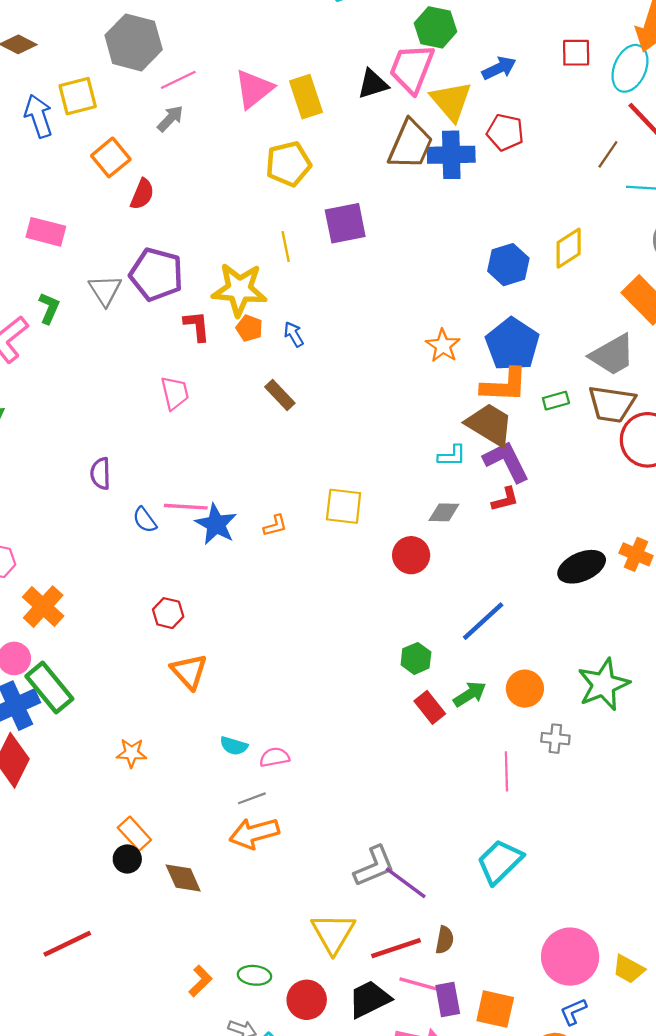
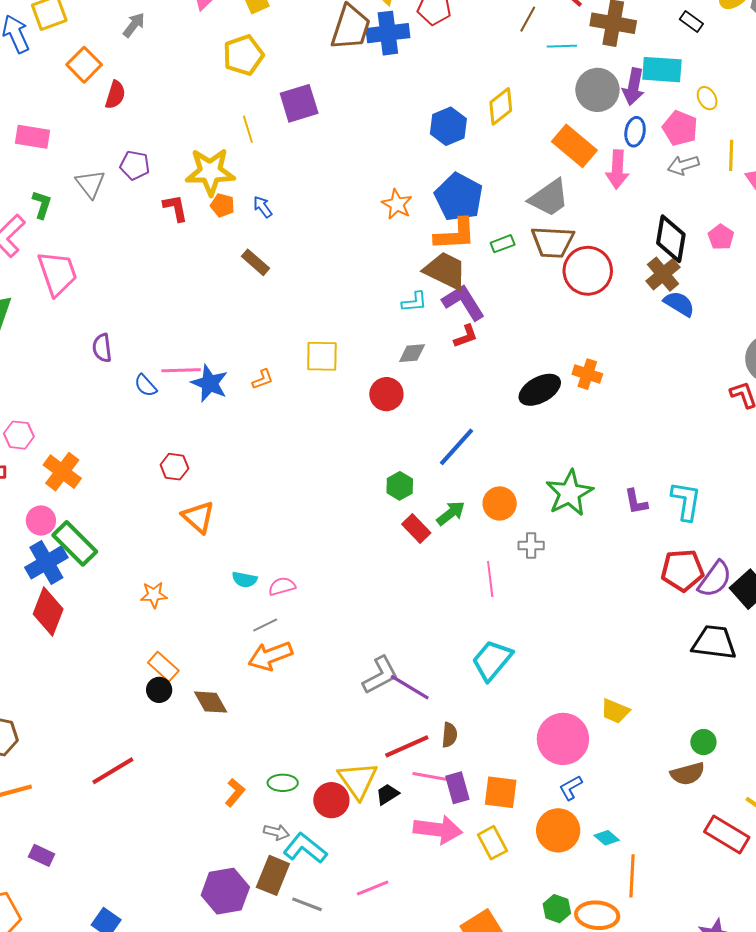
purple pentagon: (156, 274) -> (135, 165), size x0.6
pink trapezoid: (175, 393) -> (57, 273), moved, size x1.5
yellow triangle: (333, 933) -> (358, 780), moved
yellow trapezoid: (629, 969) -> (615, 711), moved
black trapezoid: (369, 999) -> (387, 794), size x0.6

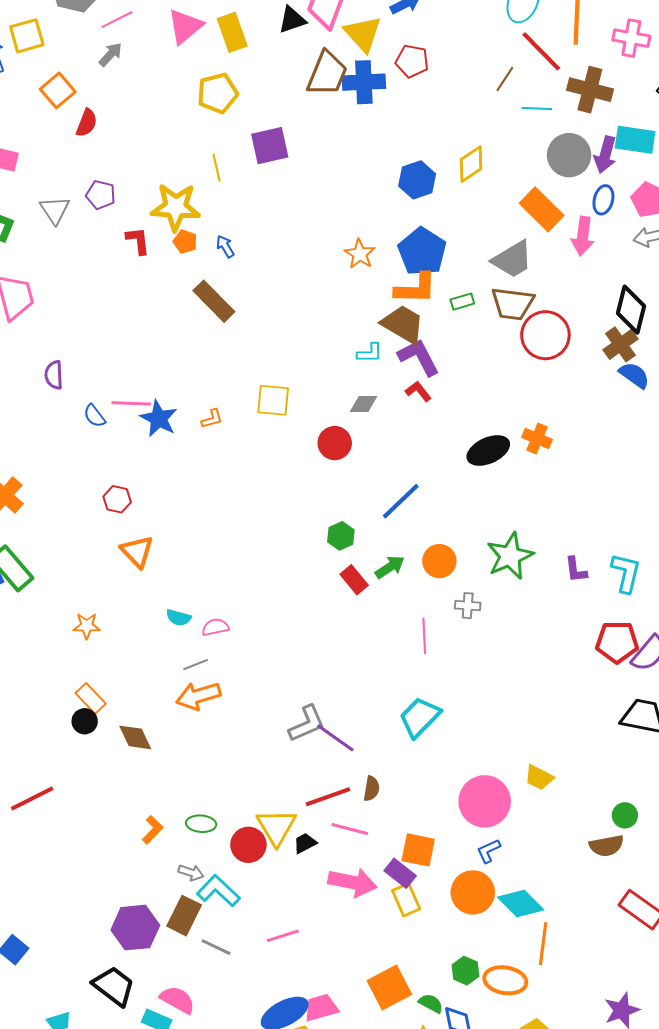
brown rectangle: (256, 262) -> (214, 301), size x1.5
red L-shape: (466, 336) -> (418, 391), turned -112
purple rectangle: (457, 788) -> (400, 873), moved, turned -40
cyan diamond: (607, 838) -> (521, 903), size x1.8

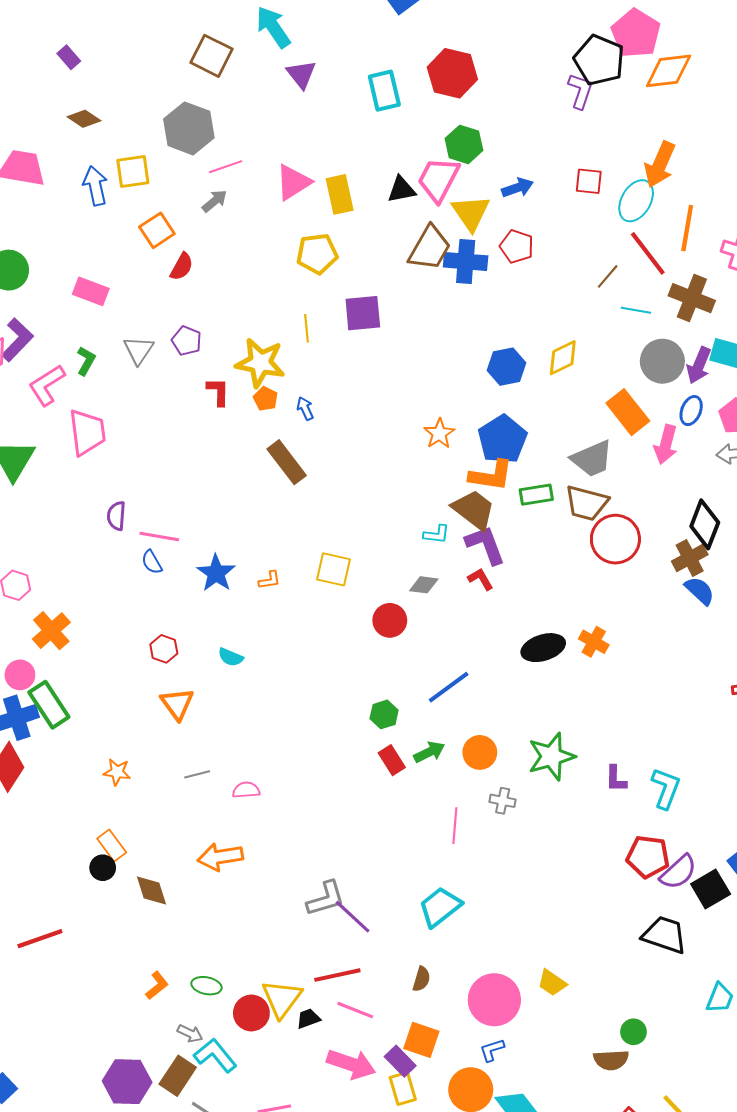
green rectangle: (462, 302) -> (536, 495), size x1.4
pink line: (131, 403) -> (159, 537), moved
cyan semicircle: (179, 618) -> (231, 657), moved
gray line: (196, 665) -> (197, 774), moved
brown semicircle: (372, 789) -> (421, 979), moved

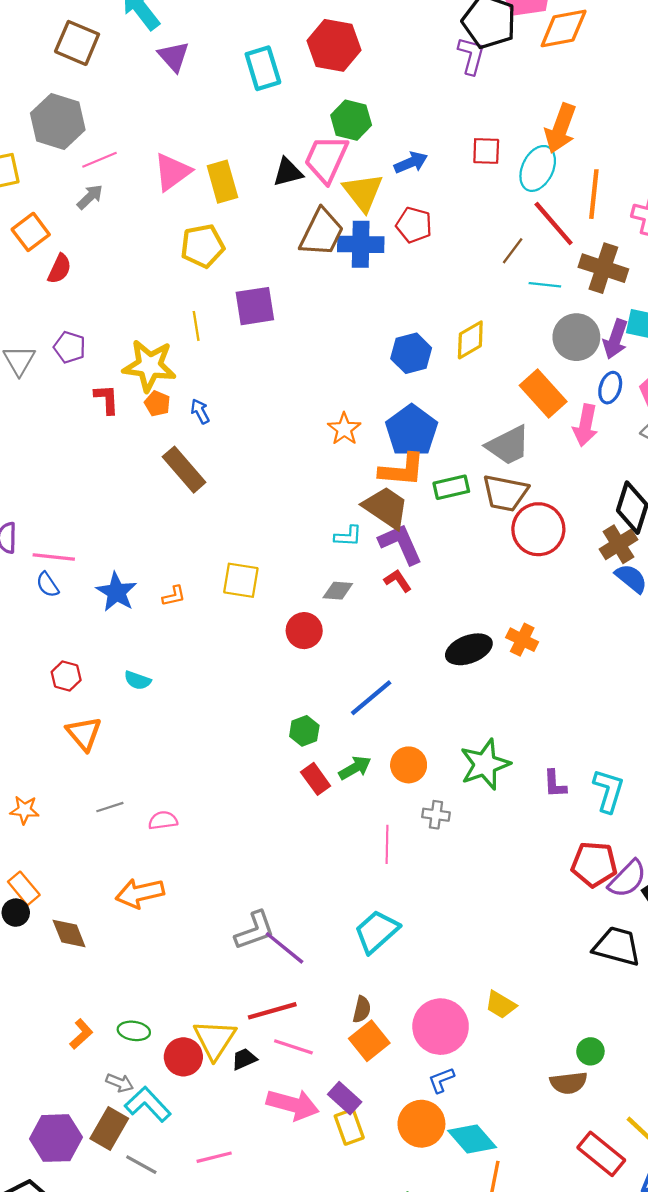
orange square: (421, 1040) -> (369, 1041), moved, turned 36

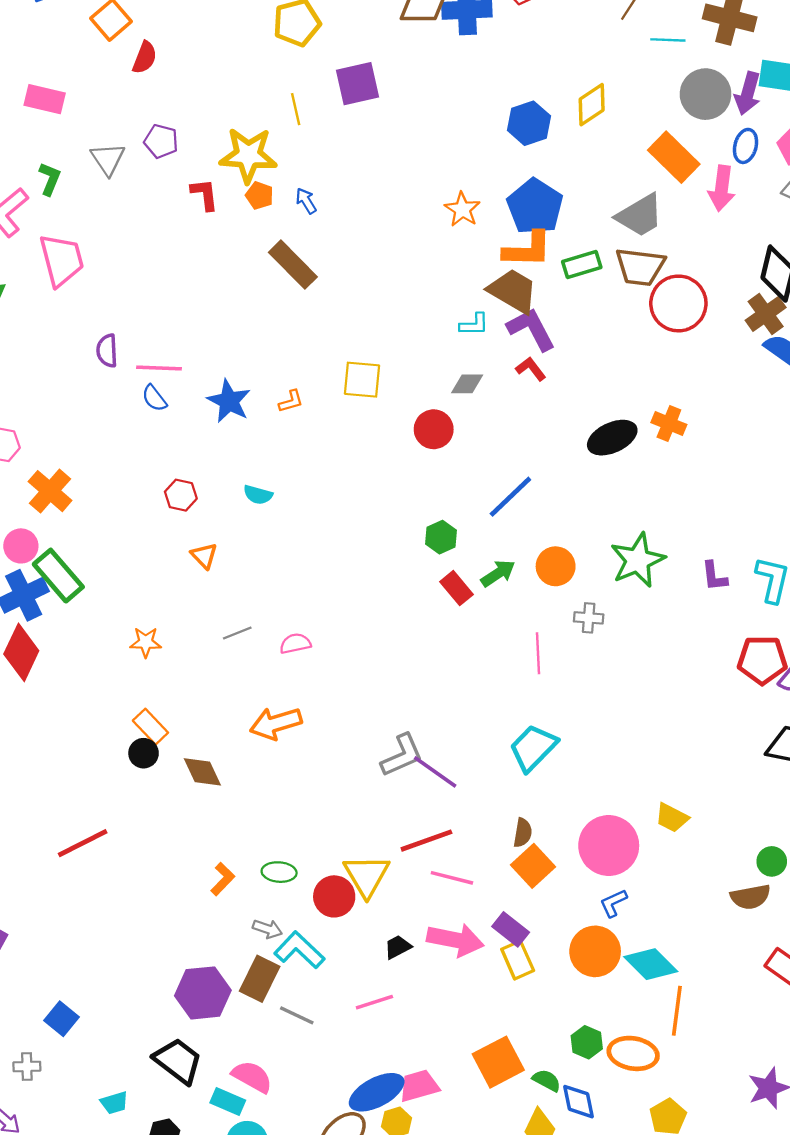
orange triangle: (84, 733) -> (204, 556), size x0.7
black trapezoid: (244, 1059) -> (398, 947), moved

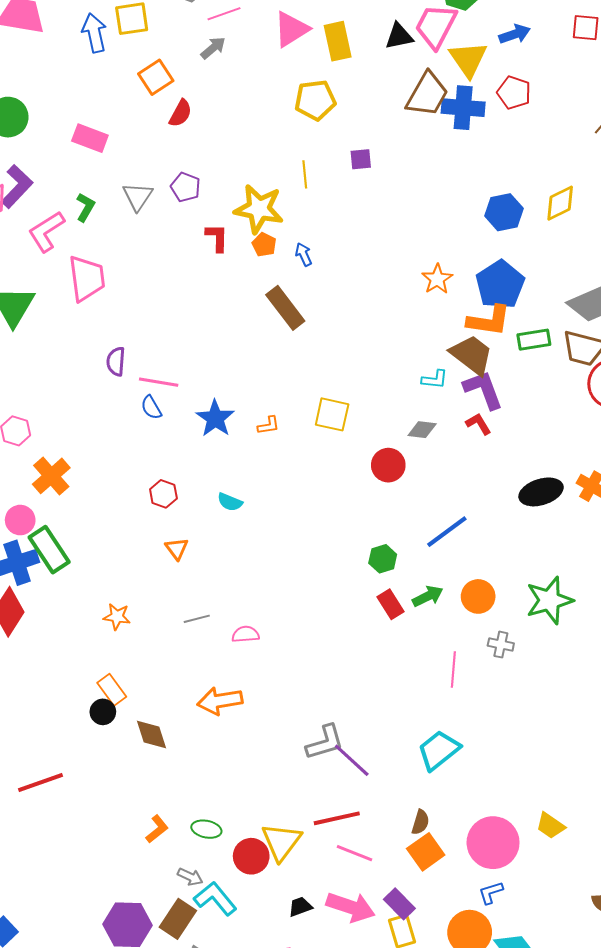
purple square: (358, 84) -> (361, 159), size x0.6

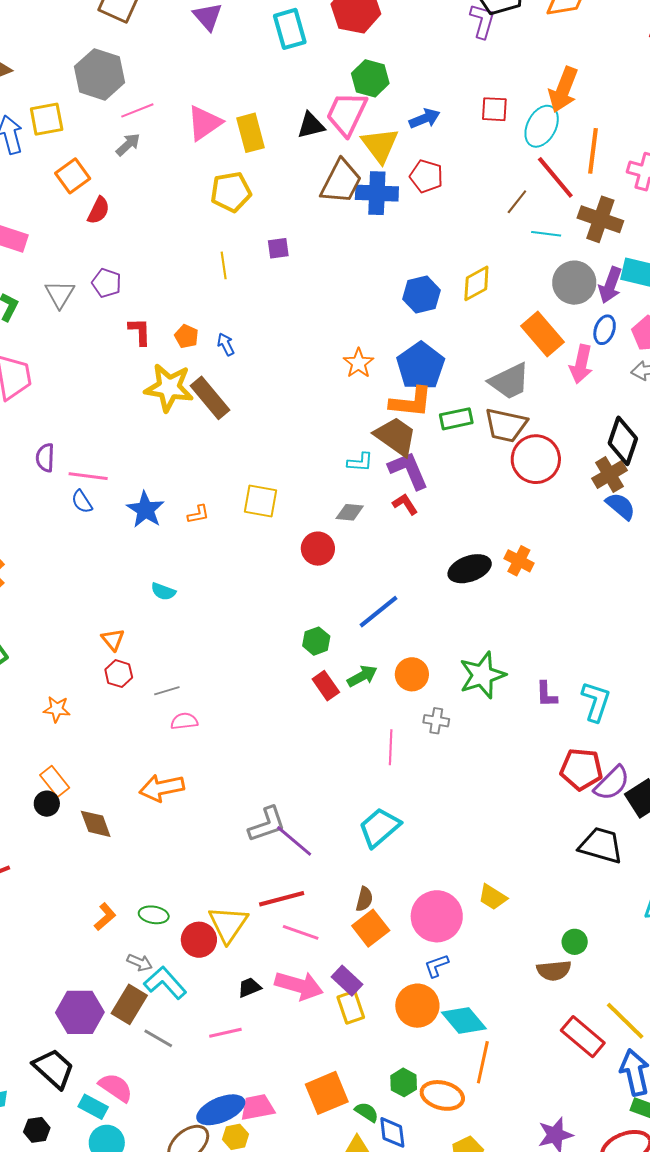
yellow star: (259, 209) -> (169, 388), moved
red hexagon: (163, 494) -> (119, 674), moved
gray line: (197, 619) -> (167, 691), moved

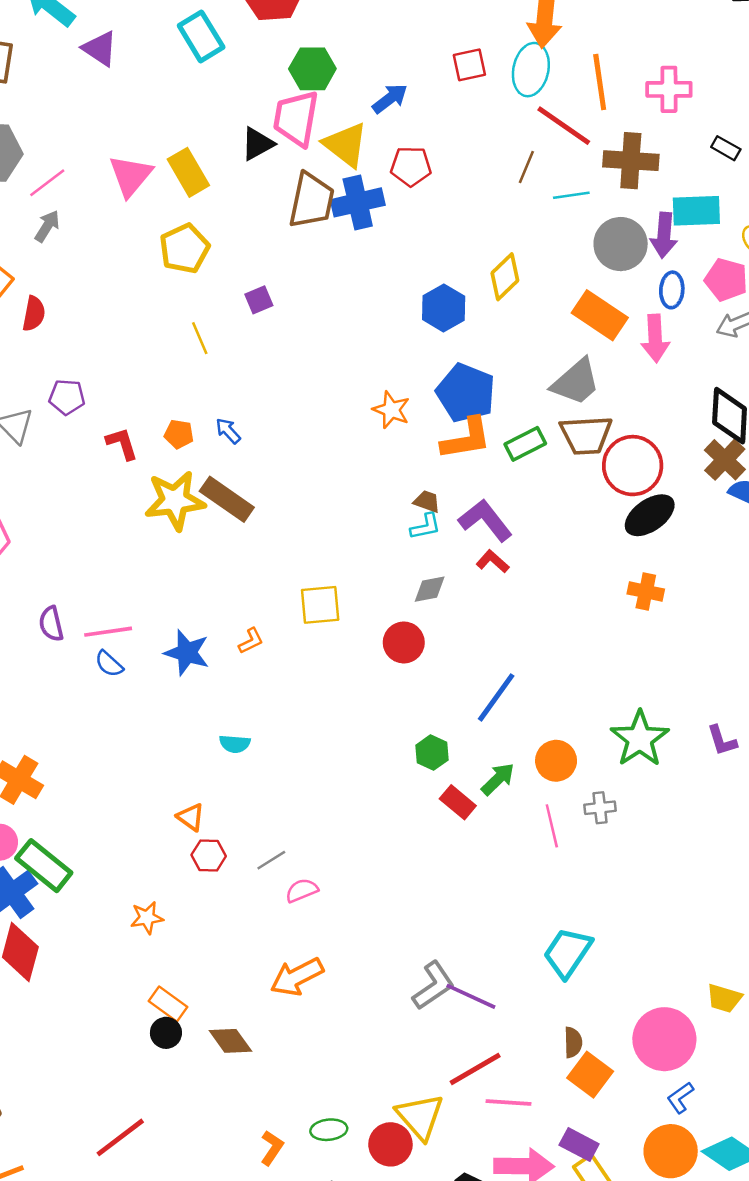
brown trapezoid: (396, 436) -> (427, 501), moved, size x0.5
black ellipse: (470, 569) -> (650, 515), moved
pink line: (391, 747) -> (552, 826), moved

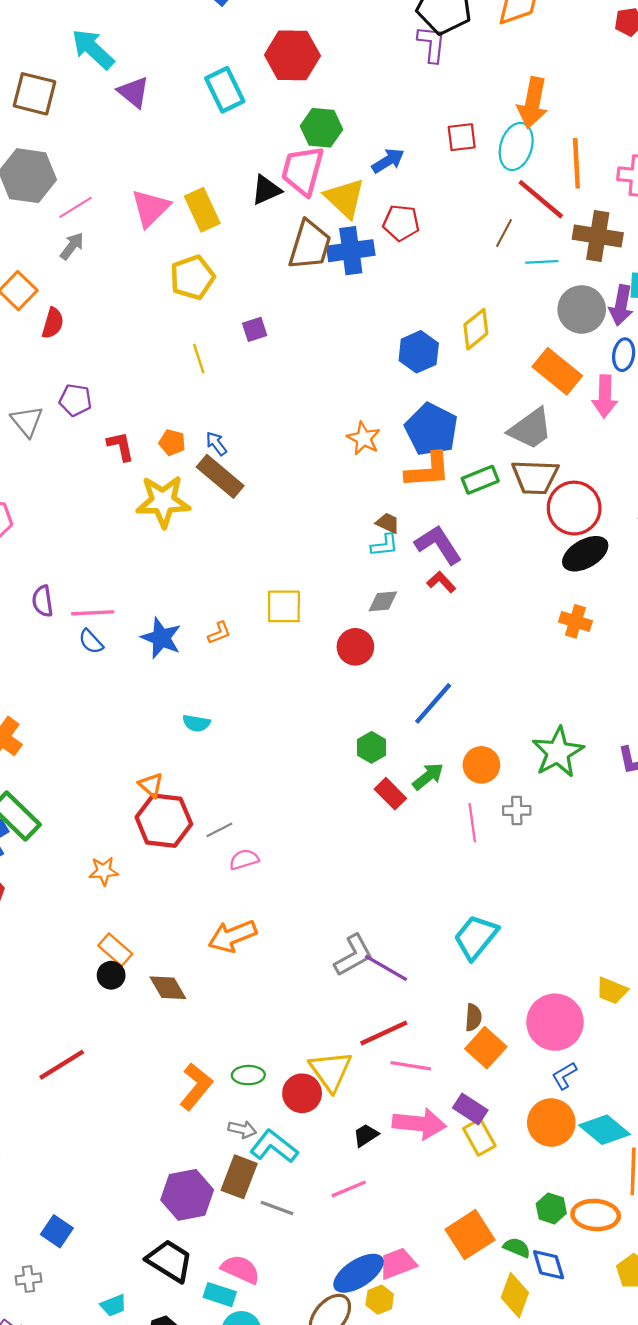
brown rectangle: (227, 499) -> (220, 476), moved
red hexagon: (209, 855) -> (164, 821), size x1.8
orange L-shape: (272, 1148) -> (196, 1087), size x1.5

